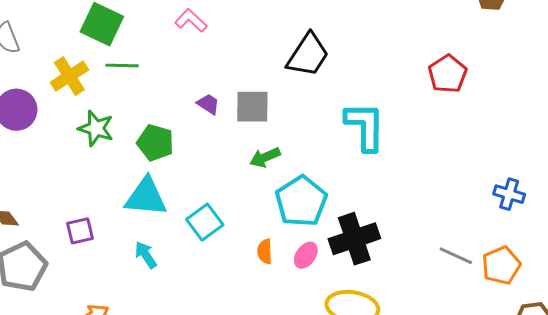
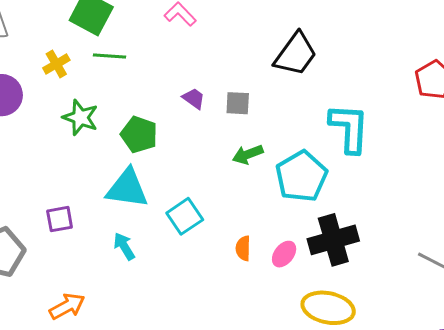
yellow cross: (69, 76) -> (56, 64), size x0.7
gray square: (252, 107) -> (238, 103), size x0.7
cyan pentagon: (301, 201) -> (301, 176), moved

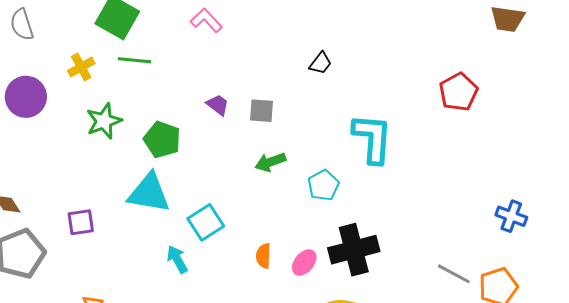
black trapezoid: (296, 54) -> (321, 63), size x0.5
green star: (80, 117) -> (104, 121), turned 30
cyan pentagon: (301, 176) -> (323, 185), size x0.6
cyan arrow: (124, 246) -> (177, 259), moved

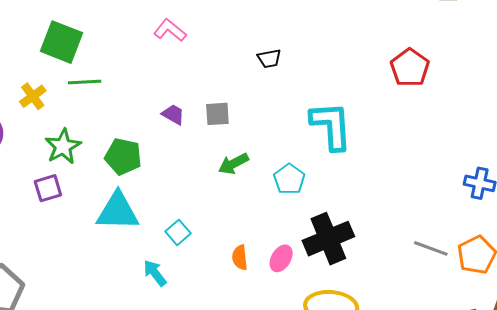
pink L-shape: (206, 20) -> (170, 30), moved
black trapezoid: (321, 63) -> (269, 59), turned 50
purple square: (81, 222) -> (48, 188), moved
cyan square: (206, 222) -> (178, 232), size x0.7

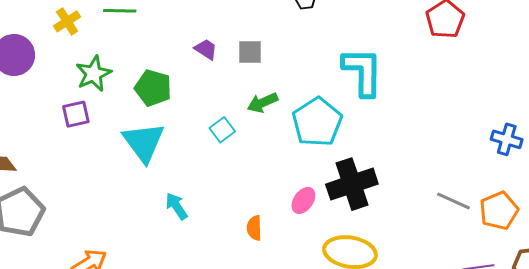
cyan pentagon: (289, 179) -> (317, 122), size x1.6
cyan triangle: (118, 211) -> (144, 142), turned 48
cyan square: (178, 232) -> (222, 130), moved
orange semicircle: (240, 257) -> (254, 228), moved

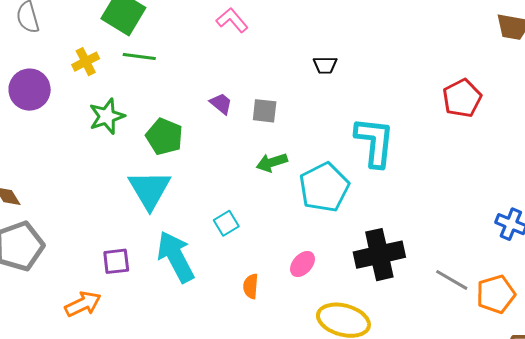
purple square: (76, 114) -> (116, 261), moved
cyan square: (222, 130) -> (226, 223), moved
black cross: (352, 184) -> (379, 255), moved
cyan arrow: (177, 206) -> (176, 257), size x1.8

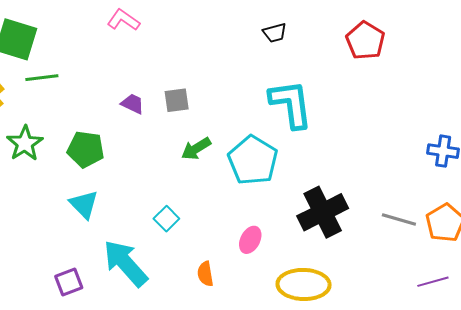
black trapezoid: (325, 65) -> (275, 33), moved
cyan triangle: (150, 190) -> (84, 204), size x0.7

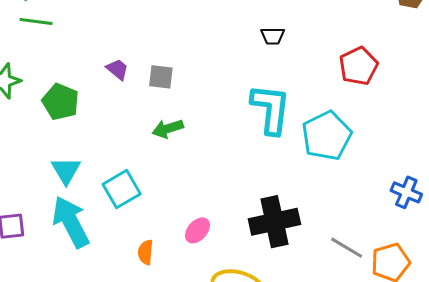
cyan pentagon: (253, 160) -> (327, 136), moved
cyan triangle: (84, 204) -> (66, 170), moved
cyan square: (166, 219) -> (122, 189), size x1.5

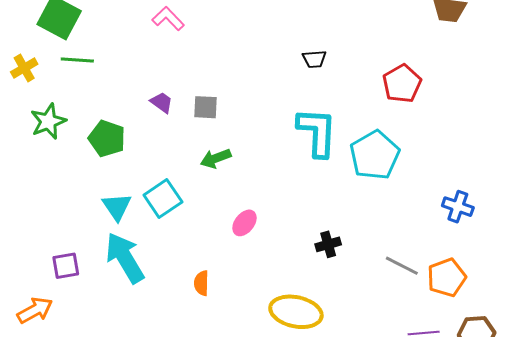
cyan square: (122, 189) -> (163, 198), moved
black cross: (274, 222) -> (328, 244), size x0.5
pink ellipse: (197, 230) -> (245, 223), moved

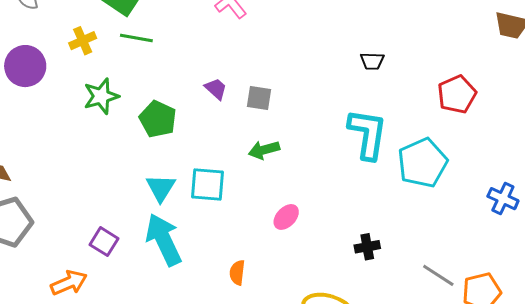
cyan square: (163, 198) -> (207, 184), turned 33
blue cross: (458, 207) -> (503, 199), moved
purple square: (66, 266) -> (104, 242), turned 36

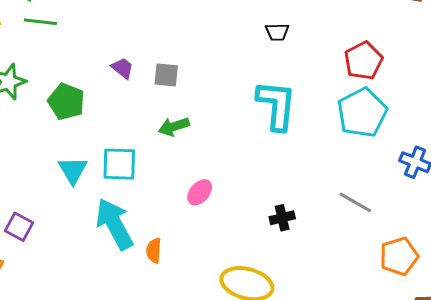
cyan pentagon: (423, 163) -> (362, 113), moved
cyan arrow: (164, 240) -> (114, 224), moved
gray line: (438, 275) -> (355, 202), moved

